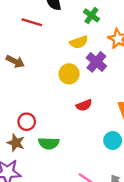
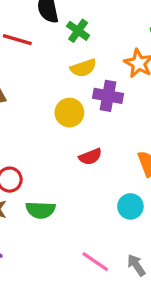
green cross: (91, 15) -> (78, 31), moved
purple cross: (96, 62) -> (108, 96), turned -30

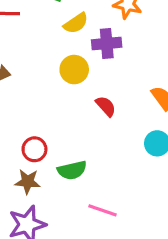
red semicircle: (90, 157) -> (106, 106), turned -95
pink line: (95, 262) -> (102, 210), moved

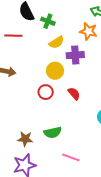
red circle: (34, 149) -> (46, 92), moved

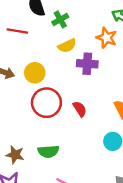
green cross: (48, 21) -> (60, 19), turned 32
yellow circle: (55, 71) -> (35, 73), moved
red circle: (46, 92) -> (46, 103), size x1.6

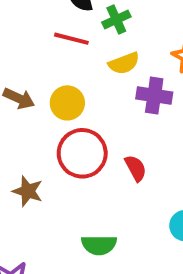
red line: (17, 31) -> (71, 39), moved
green semicircle: (48, 151) -> (99, 245), moved
brown star: (15, 155) -> (28, 191), moved

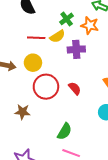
green cross: (116, 19) -> (67, 19), moved
red line: (71, 39) -> (36, 38), moved
green semicircle: (99, 245) -> (64, 131), turned -48

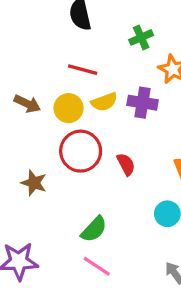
green cross: (67, 19) -> (141, 37), moved
yellow semicircle: (57, 36) -> (104, 102), moved

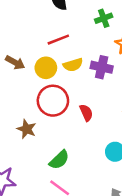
red line: (83, 70) -> (58, 40), turned -40
brown star: (34, 183) -> (27, 129), moved

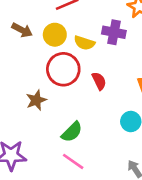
yellow semicircle: (73, 65) -> (84, 43), moved, turned 36
brown star: (27, 129) -> (36, 100), turned 30

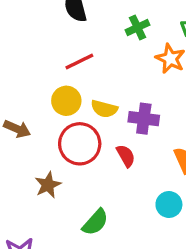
brown arrow: (22, 30) -> (17, 129), moved
purple cross: (114, 32) -> (144, 119), moved

